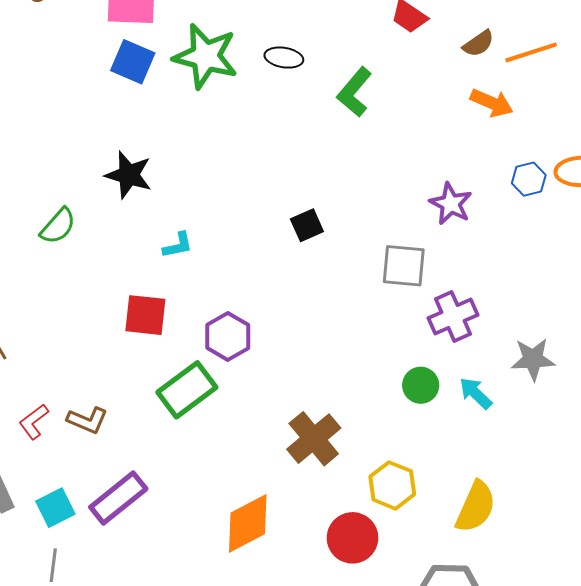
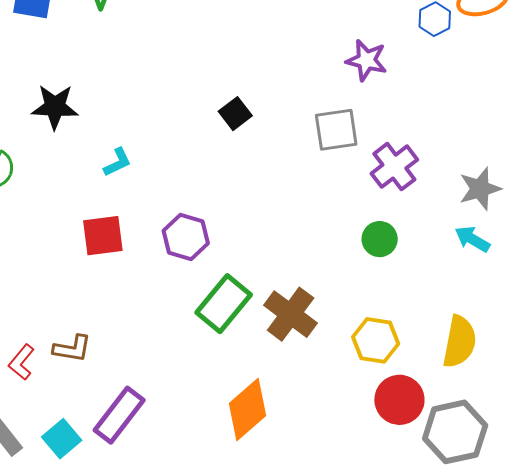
green rectangle: (187, 390) -> (224, 304), moved
cyan arrow: (476, 393) -> (472, 239), moved
red circle: (352, 538) -> (399, 400), moved

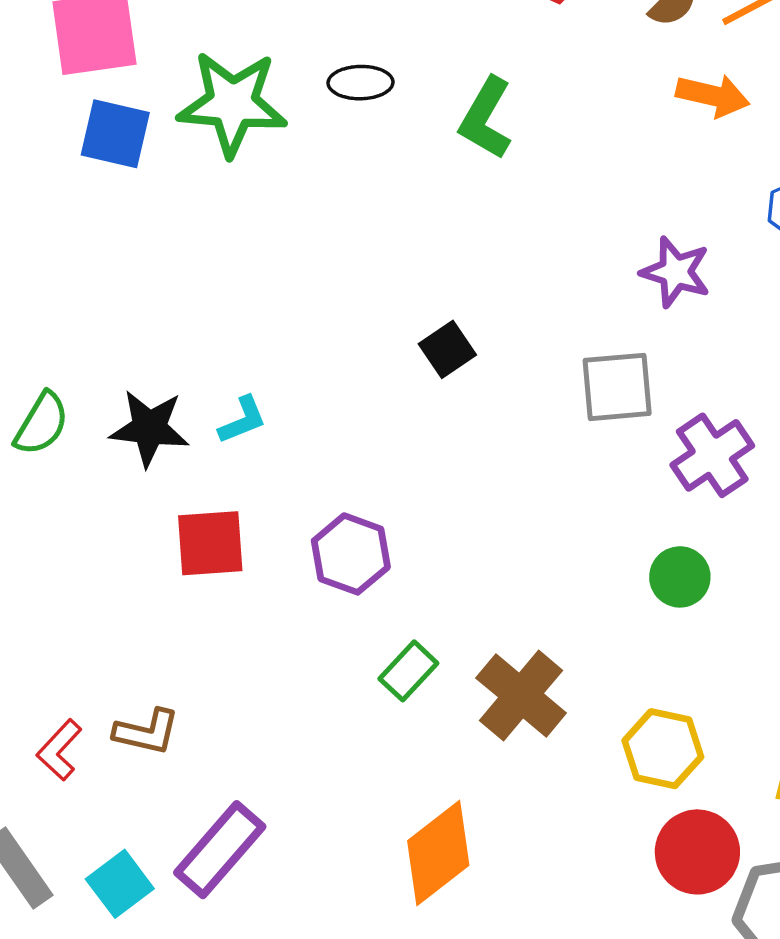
black star: (55, 107) -> (149, 428), moved
green rectangle: (224, 304) -> (408, 671), size x0.6

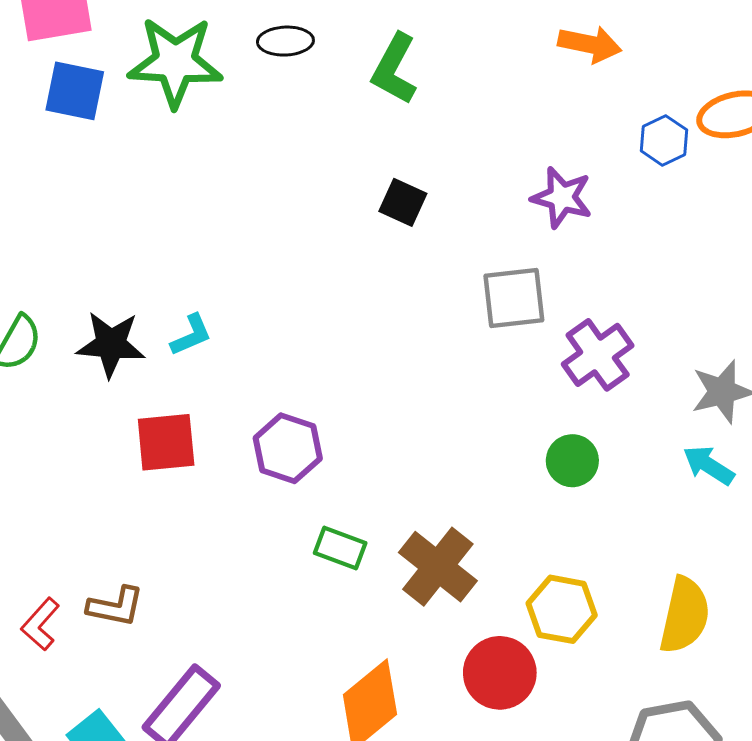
black square: (447, 349) -> (403, 202), moved, turned -30
green rectangle: (408, 671) -> (340, 548), turned 69
red circle: (697, 852) -> (500, 673), moved

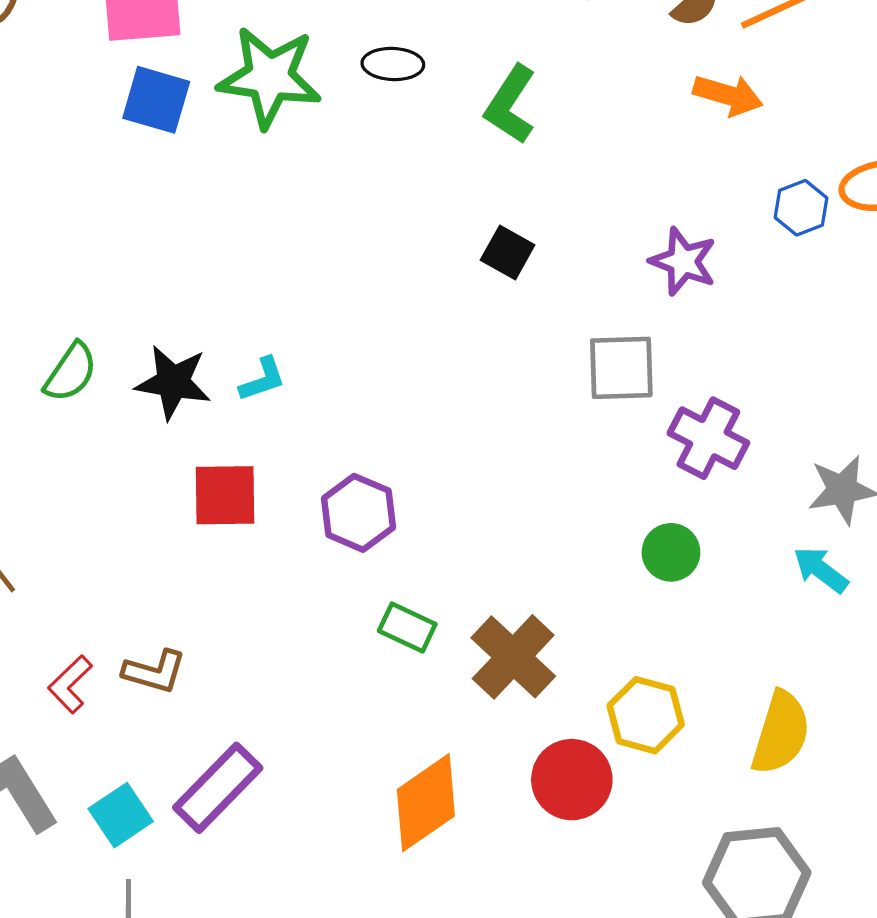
purple cross: (598, 355) -> (708, 438), turned -32

